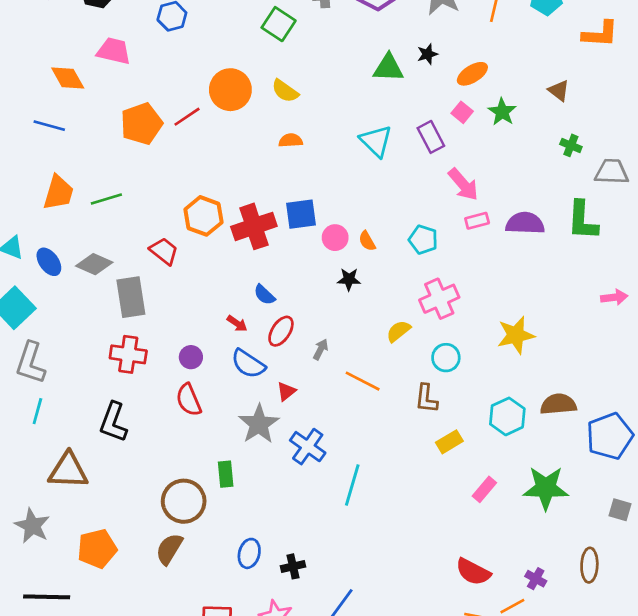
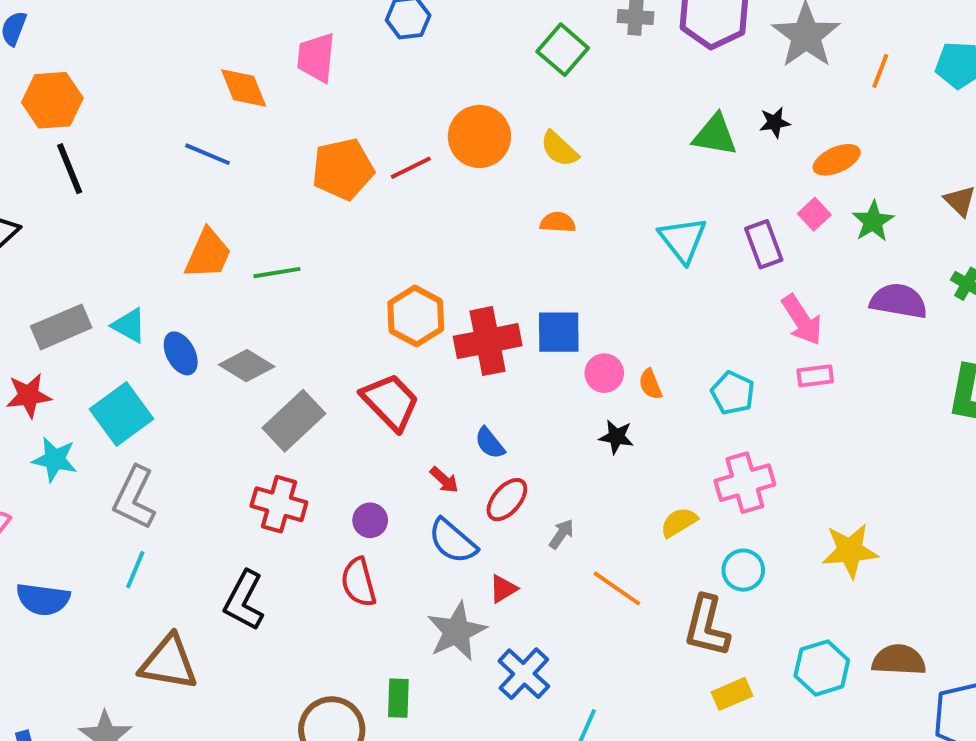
pink trapezoid: (114, 51) -> (316, 57), turned -105
purple semicircle: (525, 223) -> (899, 301), moved
red trapezoid: (164, 251) -> (390, 402), moved, size x1.4
gray rectangle: (131, 297) -> (294, 421), turned 48
brown L-shape: (426, 399) -> (707, 626), size x1.4

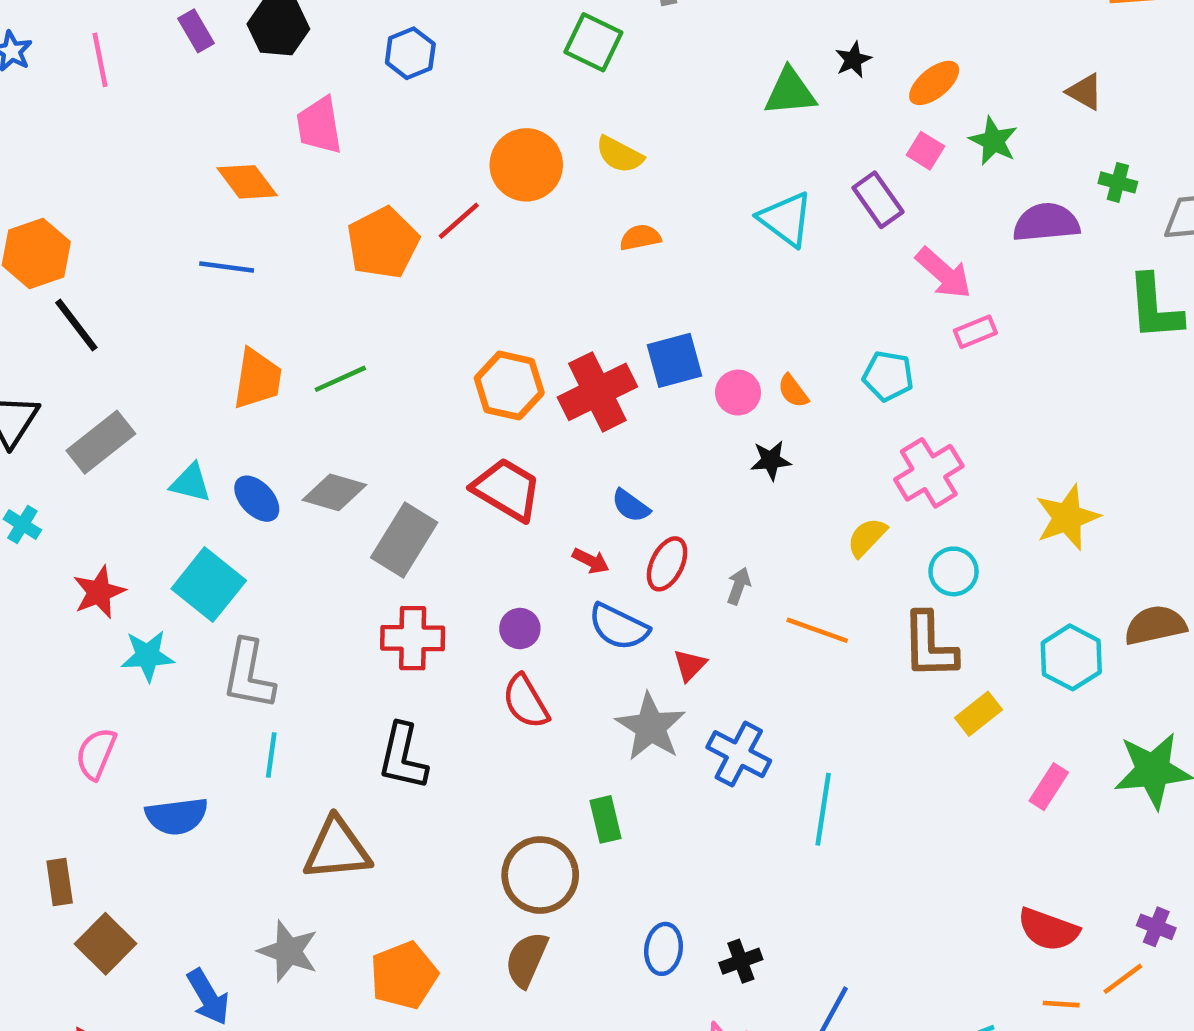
gray rectangle: (61, 327) -> (101, 442), moved

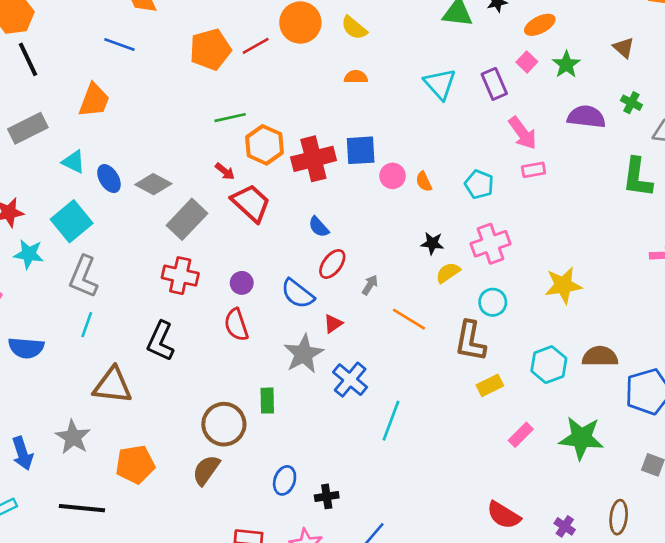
orange trapezoid: (257, 379) -> (94, 100), moved
green line: (340, 379) -> (230, 118), moved
black star: (771, 460) -> (432, 243), moved
red arrow: (591, 561) -> (225, 171), moved

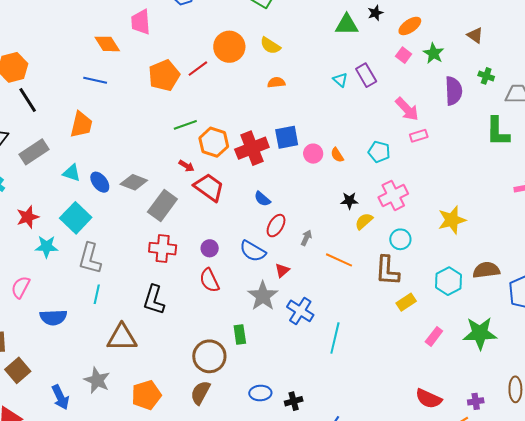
cyan triangle: (440, 84) -> (340, 80), size x0.6
purple rectangle: (494, 84) -> (366, 75), moved
purple semicircle: (586, 117) -> (454, 91), turned 88
blue ellipse: (285, 480) -> (260, 393), turned 75
purple cross: (565, 526) -> (476, 401), turned -35

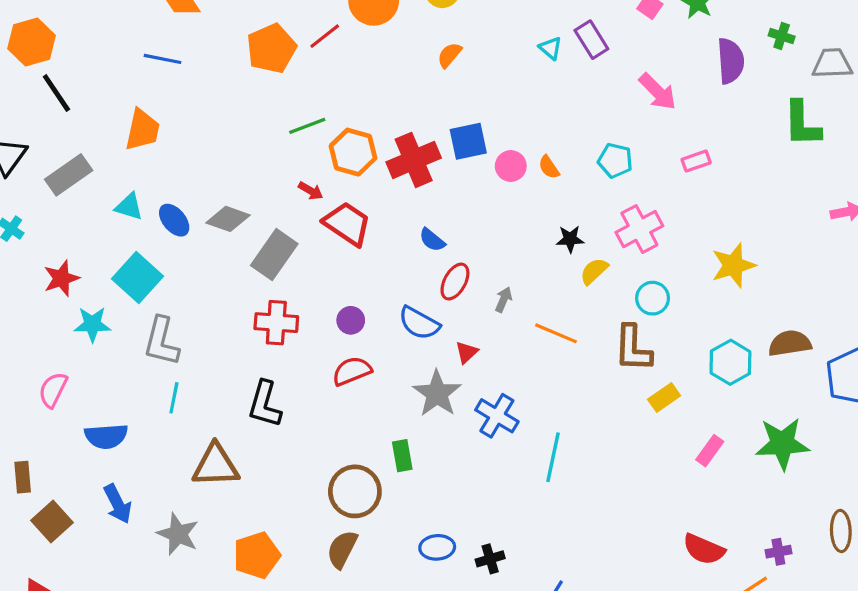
orange semicircle: (276, 82) -> (449, 55), turned -42
pink rectangle: (419, 136) -> (696, 161), moved
red semicircle: (209, 280) -> (352, 371), turned 95
blue arrow: (60, 397) -> (118, 504), moved

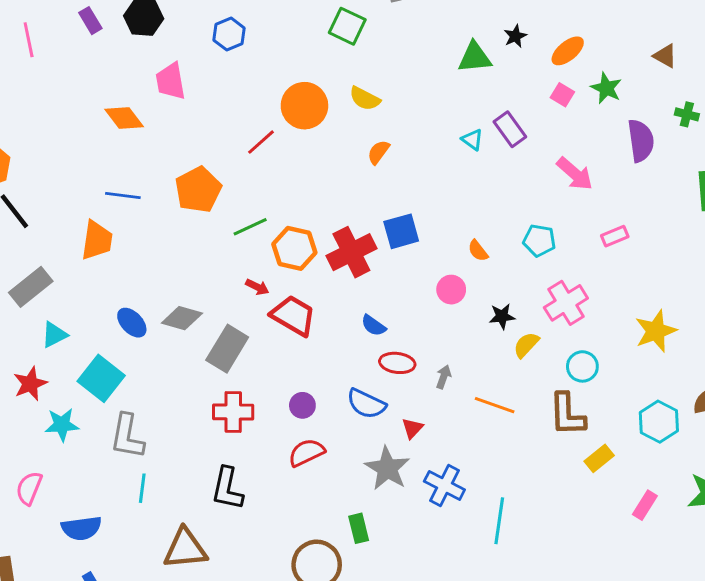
orange pentagon: (271, 48) -> (198, 190), moved
blue line: (163, 59) -> (123, 196), moved
pink circle: (511, 166) -> (451, 290), moved
cyan triangle: (129, 207) -> (54, 335), moved, turned -40
red ellipse: (455, 282) -> (397, 363), turned 72

